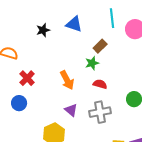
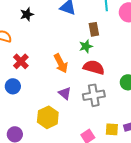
black star: (43, 30) -> (27, 14), moved
brown rectangle: (100, 46) -> (94, 29), turned -56
red semicircle: (100, 84) -> (94, 67), size x1.5

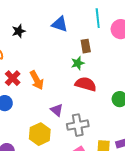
orange arrow: (61, 63) -> (37, 80), moved
gray cross: (94, 95) -> (78, 125), moved

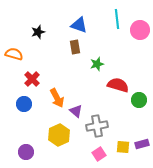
brown rectangle: (86, 46) -> (75, 47), moved
orange arrow: (37, 80) -> (57, 98), moved
red semicircle: (86, 84) -> (118, 85), moved

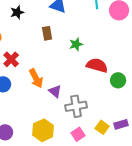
brown rectangle: (75, 47) -> (47, 33), moved
yellow hexagon: (59, 135) -> (43, 130), moved
yellow square: (123, 147) -> (102, 127), turned 32

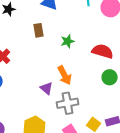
red semicircle: (97, 65) -> (103, 51), moved
orange arrow: (36, 78) -> (65, 75), moved

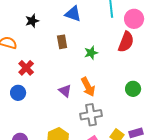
red semicircle: (103, 51) -> (126, 42), moved, turned 95
purple triangle: (47, 88) -> (65, 91), moved

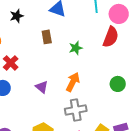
orange arrow: (88, 87) -> (73, 82), turned -126
purple triangle: (65, 91) -> (42, 87), moved

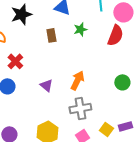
black star: (17, 16) -> (21, 14), size x1.5
green star: (76, 48) -> (80, 29), moved

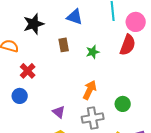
green star: (80, 29) -> (93, 52), moved
green circle: (122, 82) -> (123, 104), moved
purple triangle: (46, 85) -> (59, 112), moved

